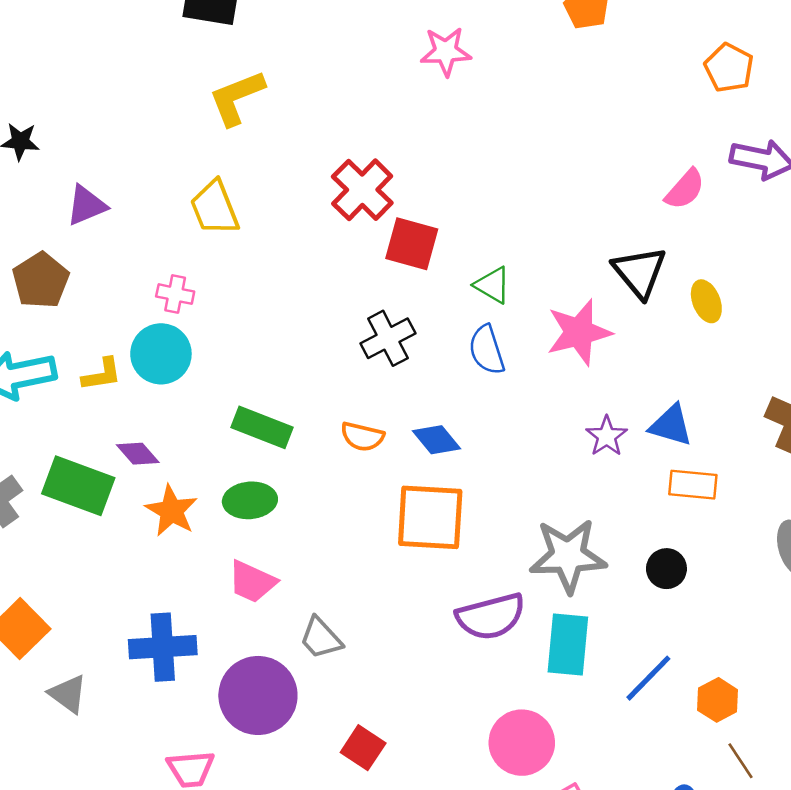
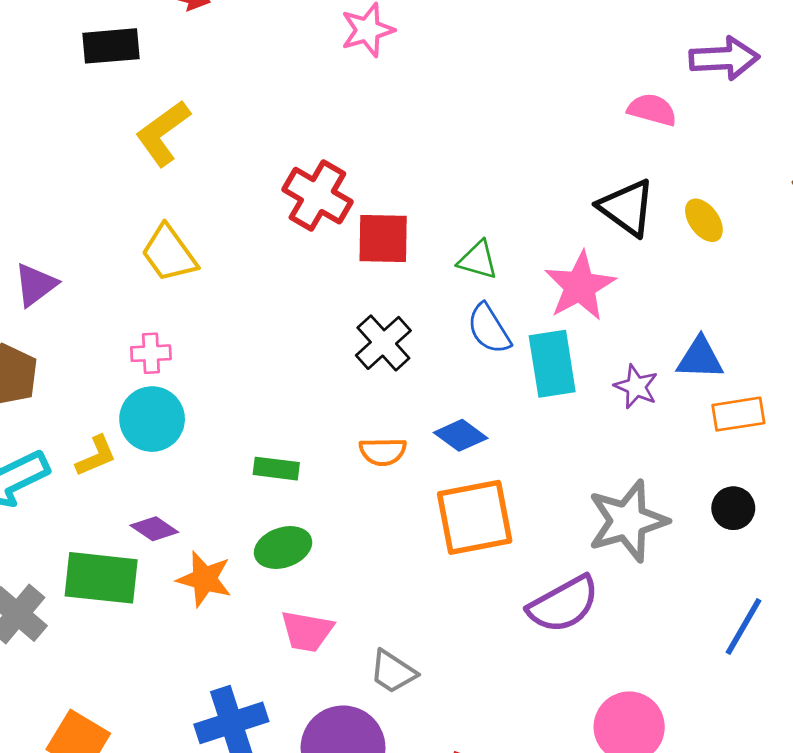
pink semicircle: (685, 189) -> (652, 110), turned -102
green rectangle: (262, 427) -> (276, 469), size x0.7
cyan rectangle: (568, 644) -> (552, 364), moved

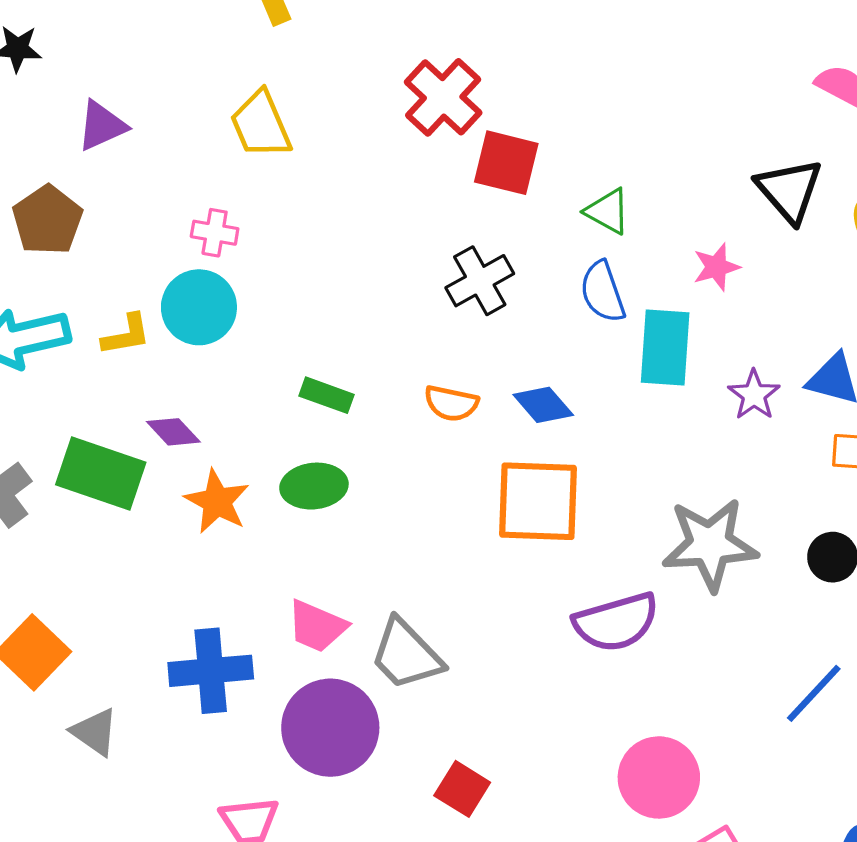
pink star: (580, 286) -> (716, 267), size x0.6
pink trapezoid: (307, 631) -> (317, 626), moved
gray trapezoid: (393, 672) -> (406, 654), size x1.4

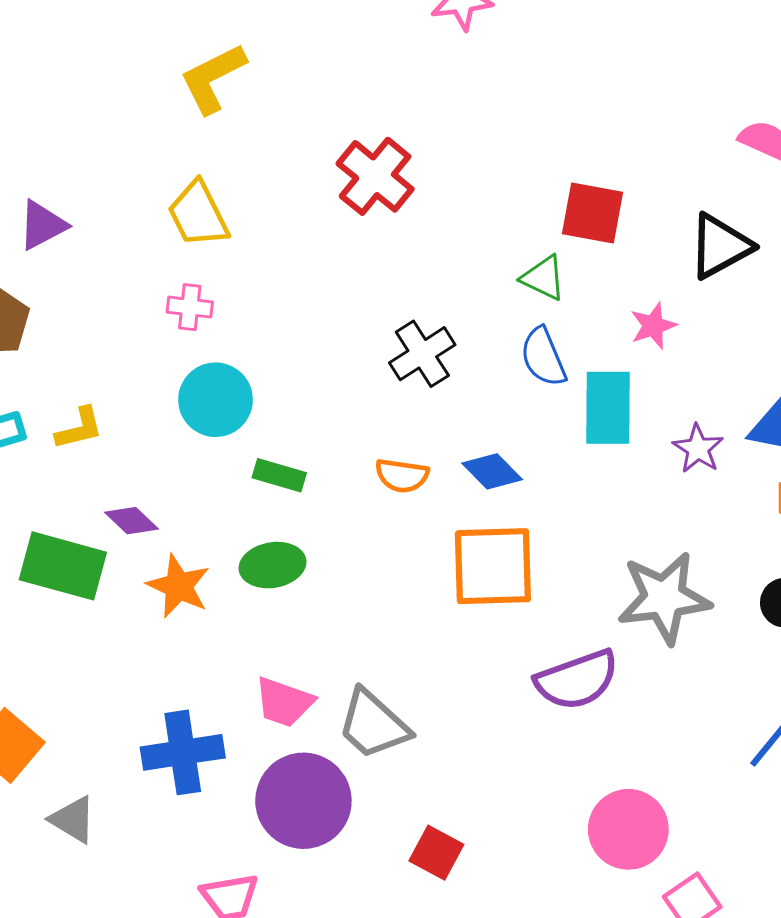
red square: (506, 163) -> (593, 213), moved
black triangle: (789, 190) -> (720, 246), turned 46
pink cross: (215, 233) -> (190, 307), moved
cyan circle: (199, 307) -> (216, 400), moved

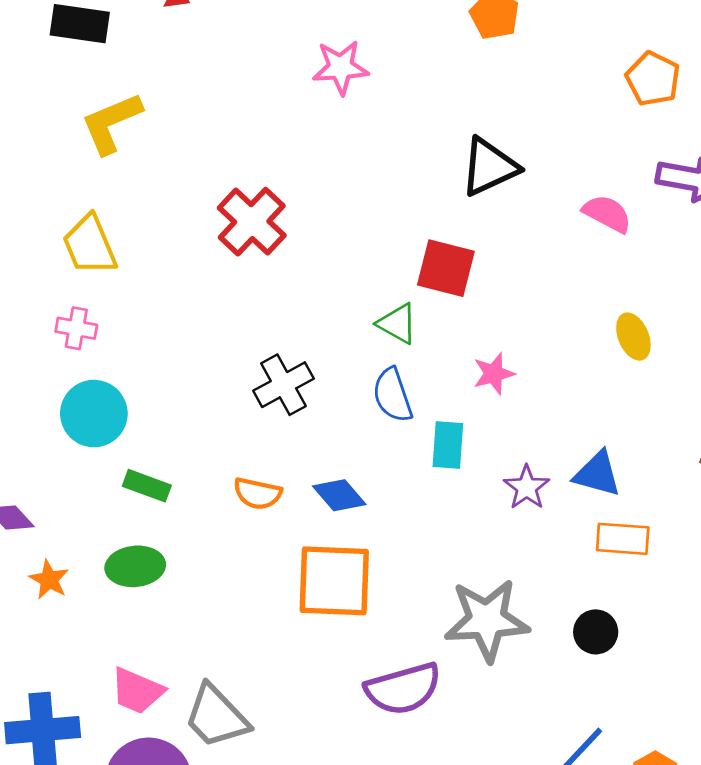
black triangle: (720, 246) -> (489, 167), moved
cyan rectangle: (608, 408) -> (448, 445), size x0.7
orange star: (179, 586) -> (49, 580), size x0.7

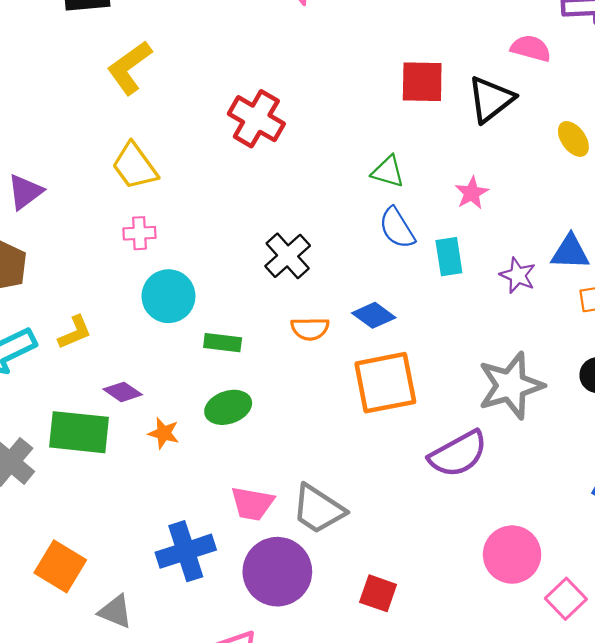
black triangle: (489, 167) -> (491, 99), moved
red square: (446, 268) -> (422, 82), moved
black cross: (283, 385) -> (288, 256), moved

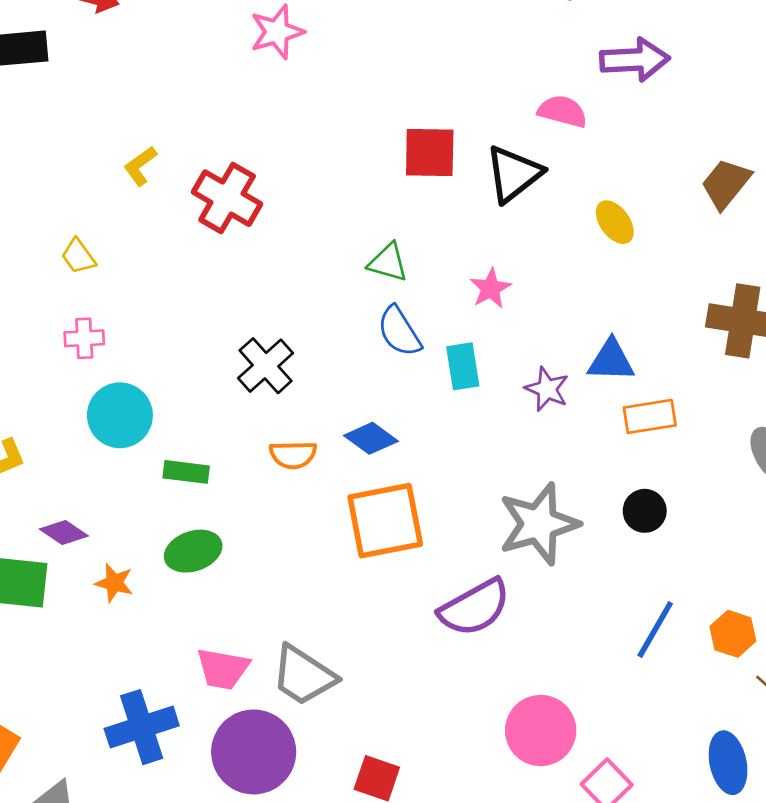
yellow L-shape: (130, 68) -> (140, 166), moved, size x0.6
yellow trapezoid: (135, 166) -> (78, 256), size x0.6

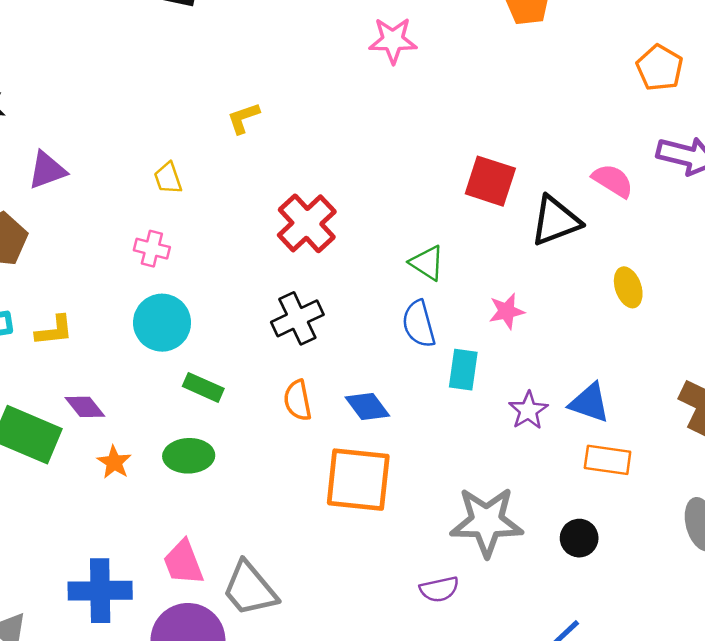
red cross: (227, 198) -> (307, 223), moved
orange semicircle: (293, 455) -> (298, 400), turned 63
purple semicircle: (475, 608) -> (439, 589), moved, size x0.6
pink trapezoid: (223, 669) -> (183, 562), turned 42

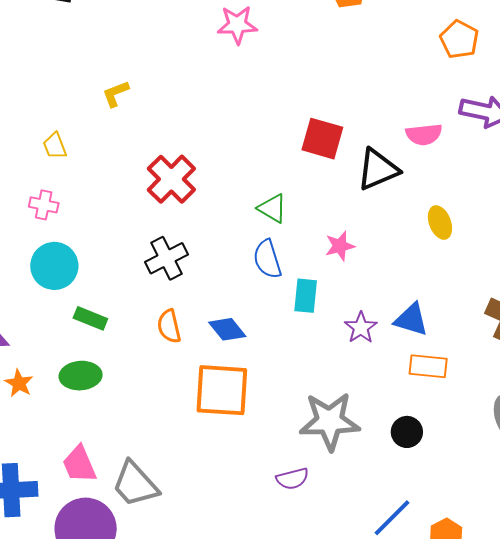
pink semicircle: (613, 181) -> (424, 134), turned 144

